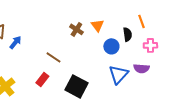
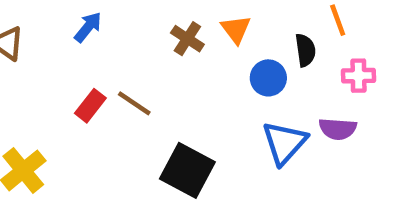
blue arrow: (15, 42) -> (88, 27), moved
red rectangle: (42, 79) -> (90, 106), moved

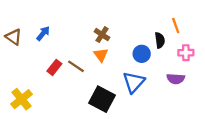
blue arrow: (88, 27) -> (43, 33), moved
orange triangle: (236, 29) -> (101, 55), moved
blue triangle: (285, 143) -> (134, 82), moved

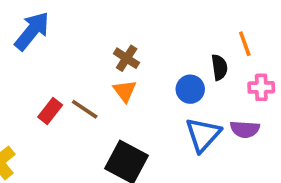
blue arrow: (43, 33) -> (32, 31), moved, size x1.6
blue triangle: (134, 82) -> (203, 135), moved

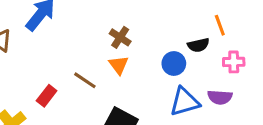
black semicircle: (219, 67) -> (198, 45), turned 85
red rectangle: (50, 111) -> (47, 96), moved
blue triangle: (203, 135) -> (185, 102), turned 32

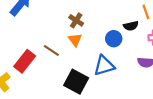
red rectangle: (47, 96) -> (25, 61), size x1.5
blue triangle: (185, 102) -> (104, 66), moved

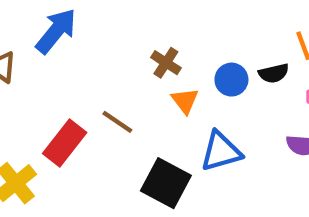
blue circle: (114, 39) -> (231, 80), moved
orange triangle: (75, 40) -> (185, 101), moved

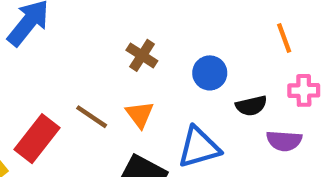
black semicircle: (274, 73) -> (251, 106), moved
orange triangle: (185, 101) -> (140, 114), moved

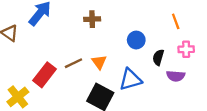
brown cross: (142, 55) -> (92, 19), moved, turned -35
black semicircle: (251, 106) -> (158, 57), turned 119
brown line: (92, 117) -> (74, 63), turned -60

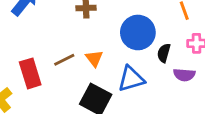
blue circle: (136, 40) -> (138, 32), size x1.6
red rectangle: (45, 75) -> (30, 73), turned -55

